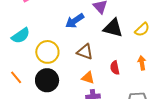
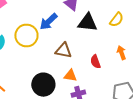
yellow circle: (47, 52) -> (26, 36), moved
black circle: (47, 80) -> (43, 85), moved

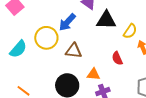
yellow semicircle: (117, 20) -> (130, 31), moved
brown triangle: (63, 51) -> (74, 51), moved

